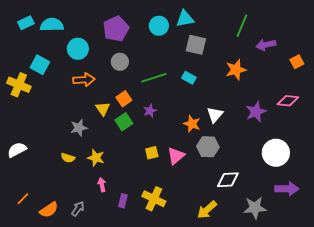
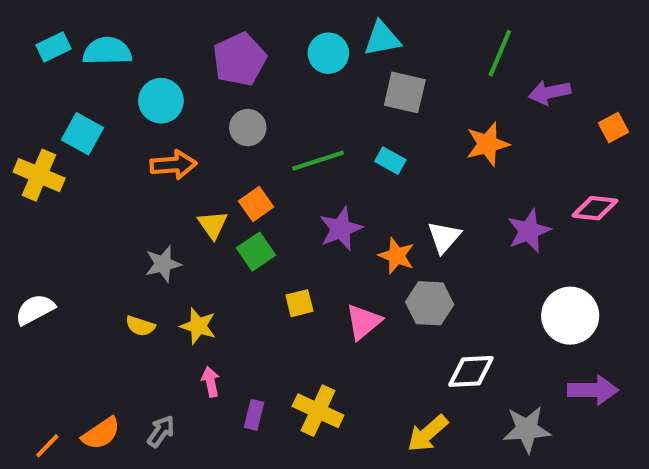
purple star: (150, 111) -> (341, 229), moved, size x1.5
yellow square: (152, 153) -> (299, 303), moved
orange line: (23, 199) -> (47, 446), moved

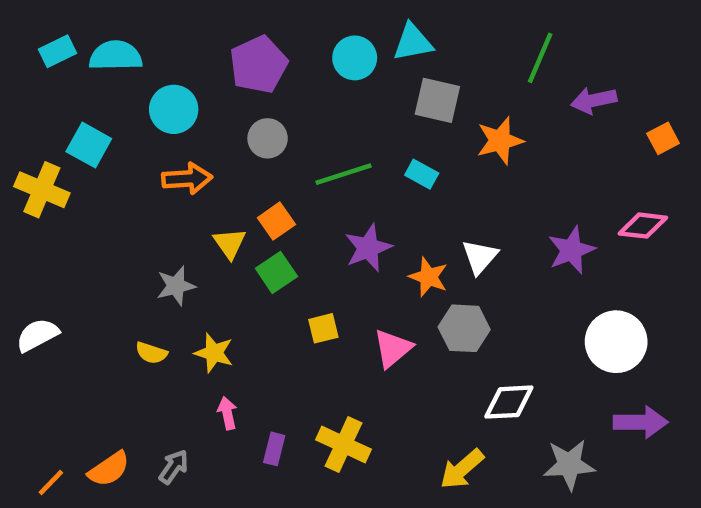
orange star: (487, 144) -> (500, 141), moved

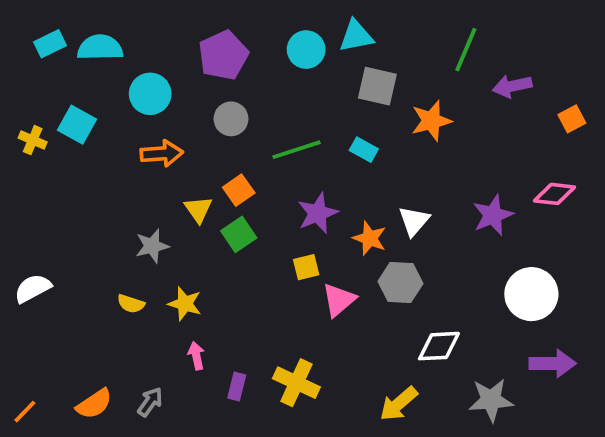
yellow cross: (42, 190) -> (33, 140), moved, size x0.6
yellow square: (323, 328) -> (306, 267), moved
orange line: (51, 482) -> (25, 412), moved

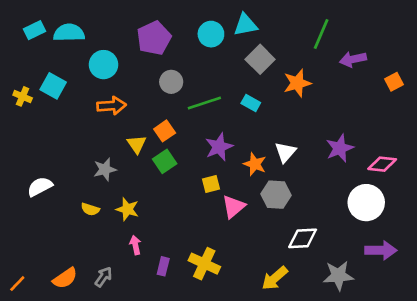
gray square: (377, 86) -> (260, 59), turned 32
gray circle: (231, 119) -> (171, 82), moved
pink diamond: (555, 194) -> (382, 164), moved
white semicircle: (33, 288) -> (40, 187), moved

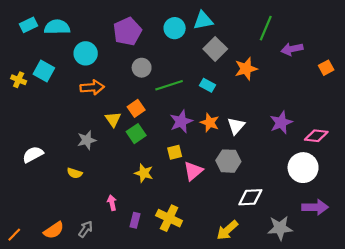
orange star: (255, 164) -> (210, 123), moved
yellow star: (127, 209) -> (144, 173), moved

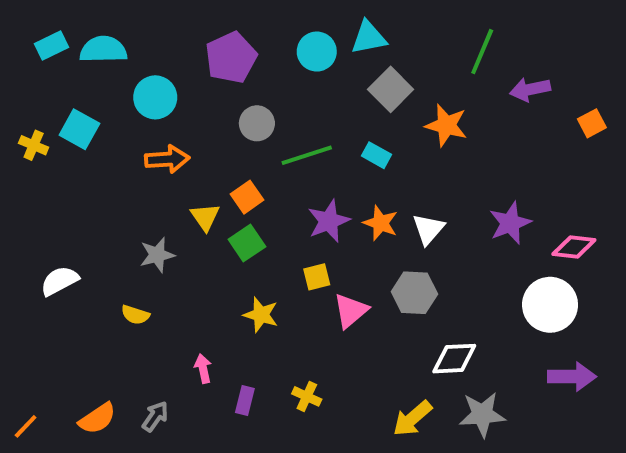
orange star: (246, 69) -> (446, 125), turned 30
yellow cross: (169, 218) -> (307, 396), size x0.6
gray star: (280, 228) -> (482, 414), moved

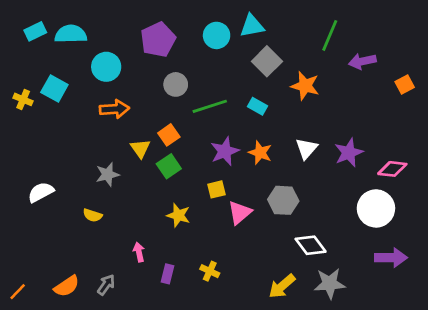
white triangle: (428, 229) -> (306, 149), moved
white diamond: (454, 359) -> (311, 245), turned 56

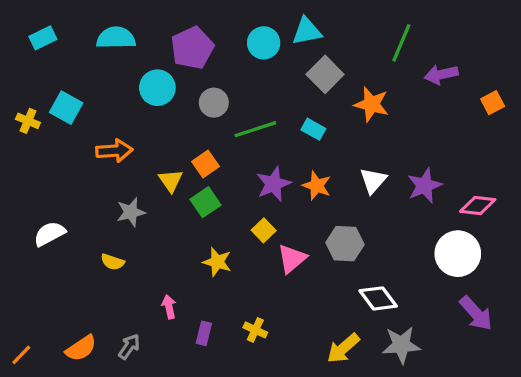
cyan semicircle: (71, 34) -> (116, 38), moved
cyan circle: (106, 67) -> (157, 88), moved
orange arrow: (114, 109) -> (114, 151), moved
yellow square: (217, 189) -> (264, 230), turned -30
purple arrow: (391, 258) -> (476, 313), turned 48

